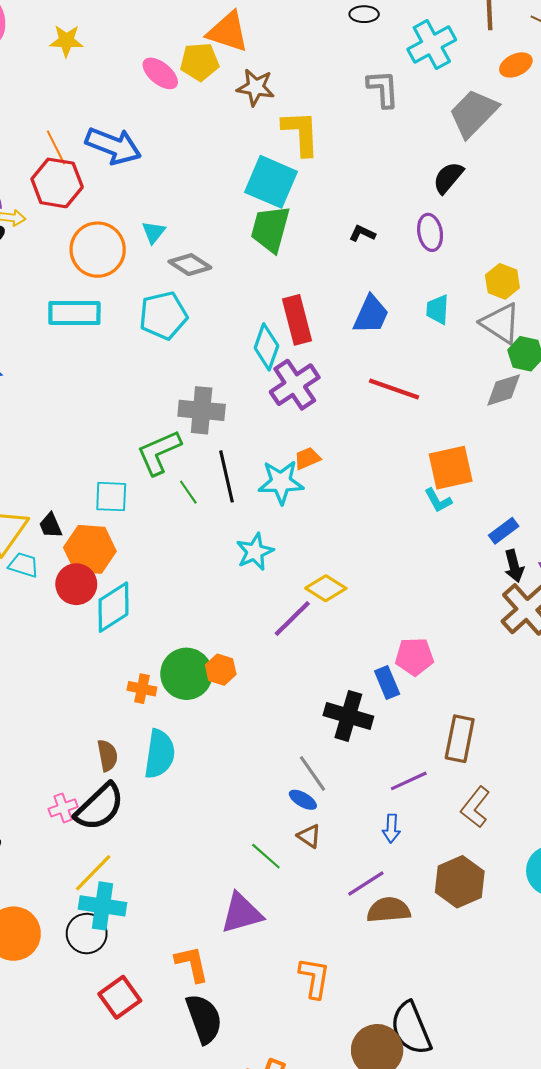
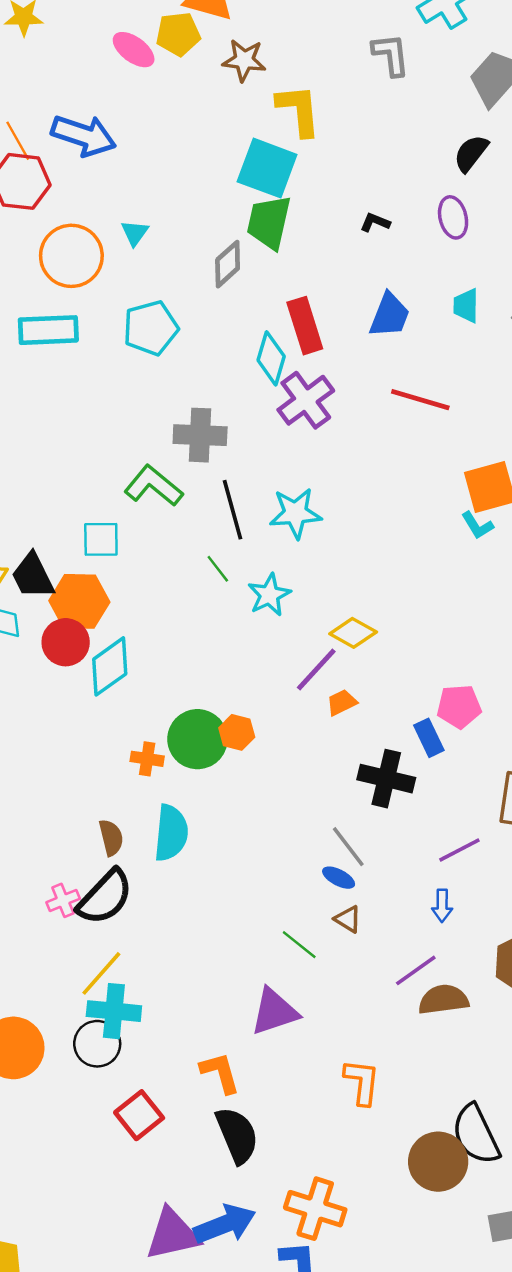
gray diamond: (190, 265) -> (228, 264), moved, turned -72
green L-shape: (159, 452) -> (153, 486), turned 66
orange trapezoid: (307, 458) -> (342, 702), moved
green line: (188, 492) -> (218, 569), moved
black trapezoid: (51, 525) -> (33, 576), size x1.6

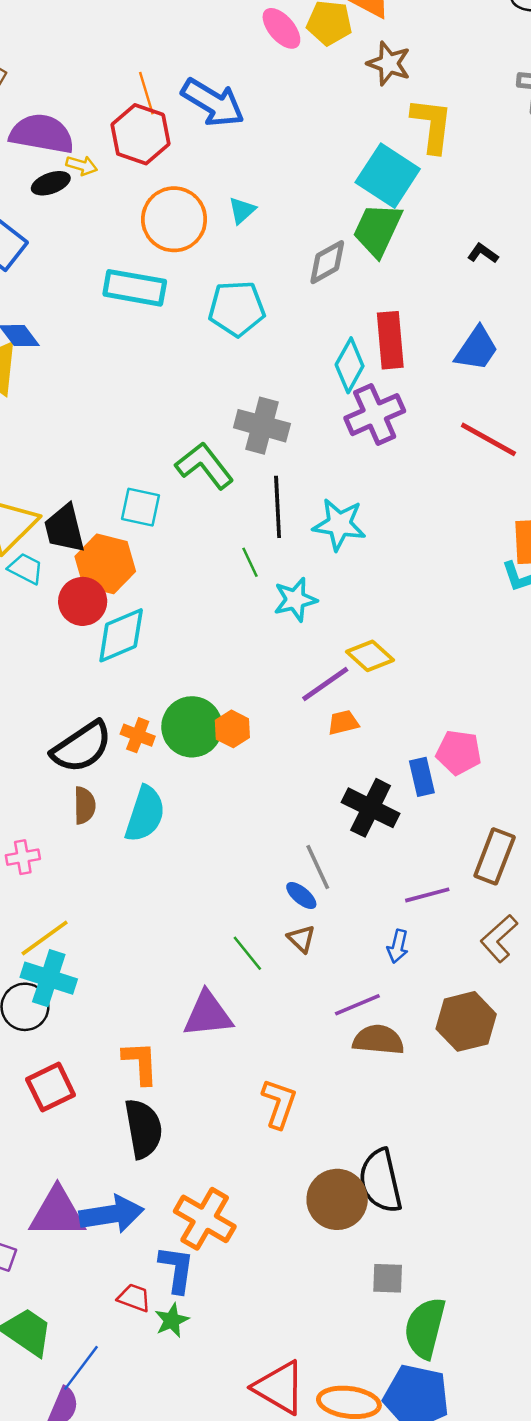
black semicircle: (105, 897) -> (82, 747), moved

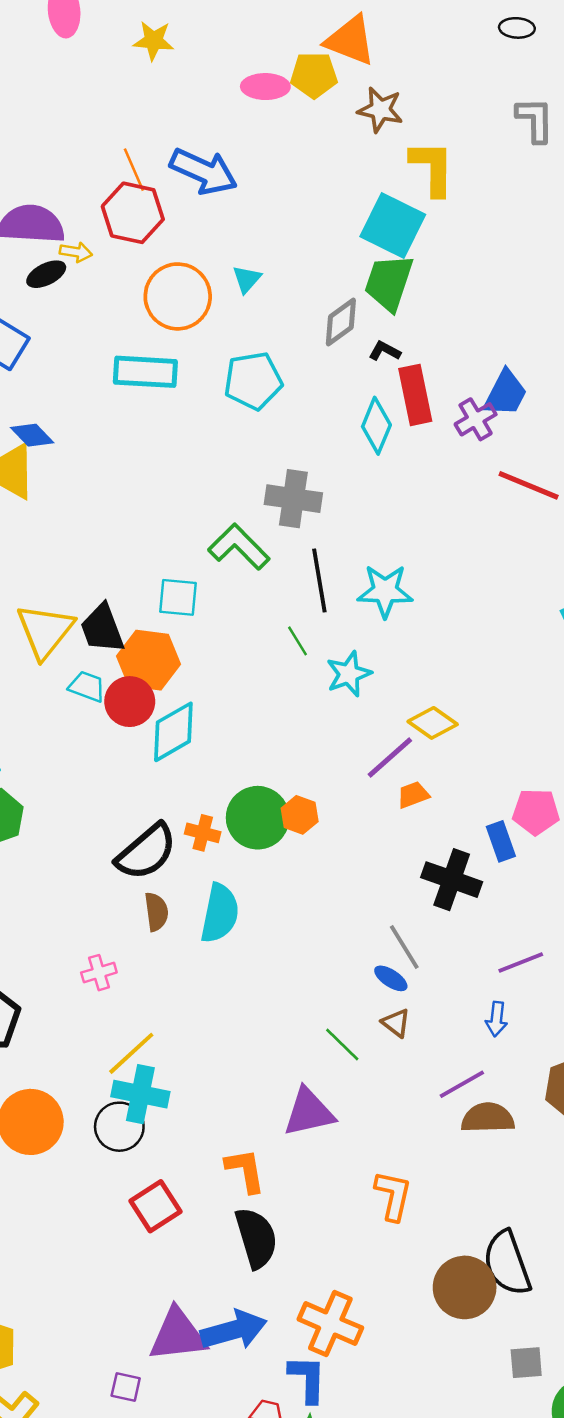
pink ellipse: (281, 28) -> (265, 87), turned -42
black L-shape: (483, 253) -> (385, 351), moved
purple cross: (375, 415) -> (476, 419), moved, size x0.7
cyan trapezoid: (26, 569) -> (87, 687), moved

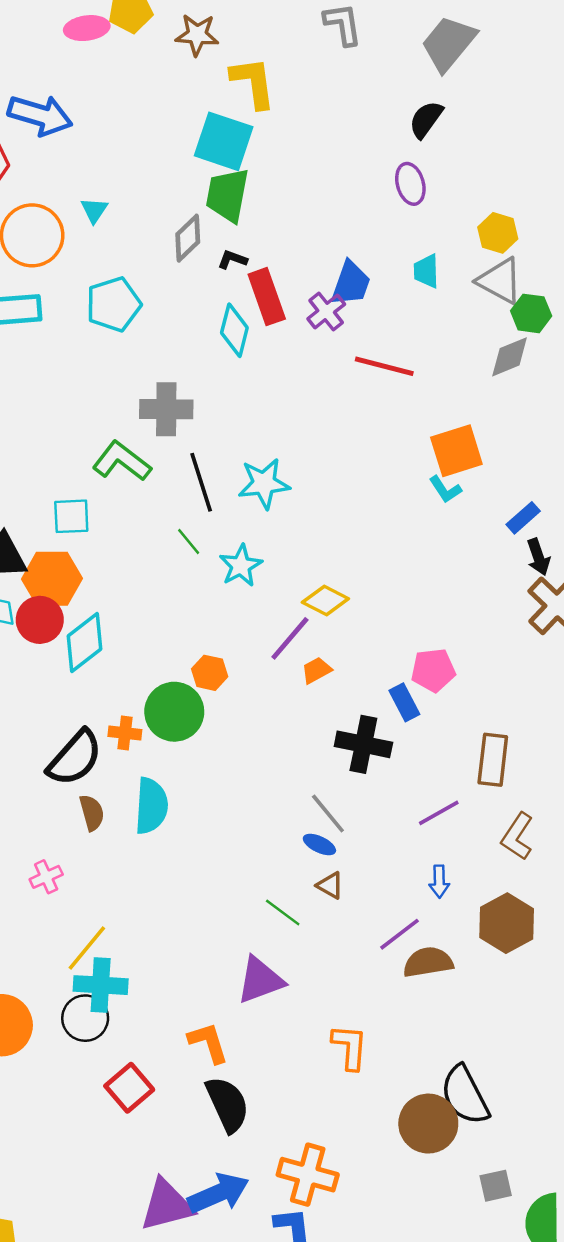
orange hexagon: (300, 815) -> (210, 673), moved
blue arrow: (497, 1019) -> (439, 881), moved

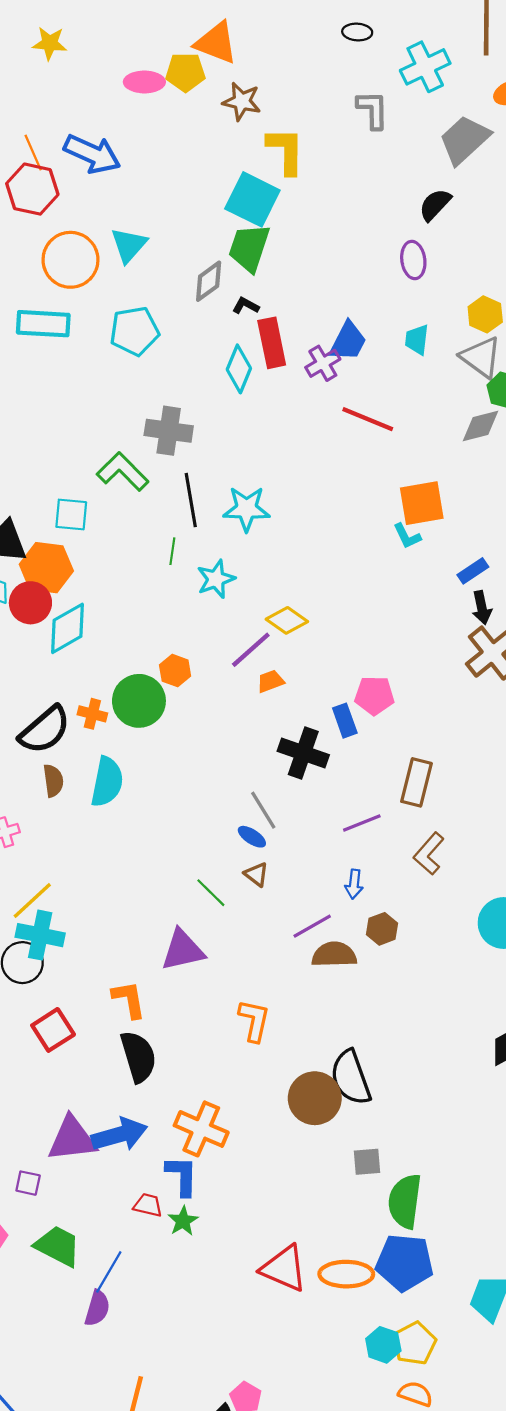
cyan triangle: (94, 210) -> (129, 245), size x1.5
green line: (189, 541) -> (172, 551), turned 40
brown hexagon: (507, 923) -> (382, 929), moved, size x0.6

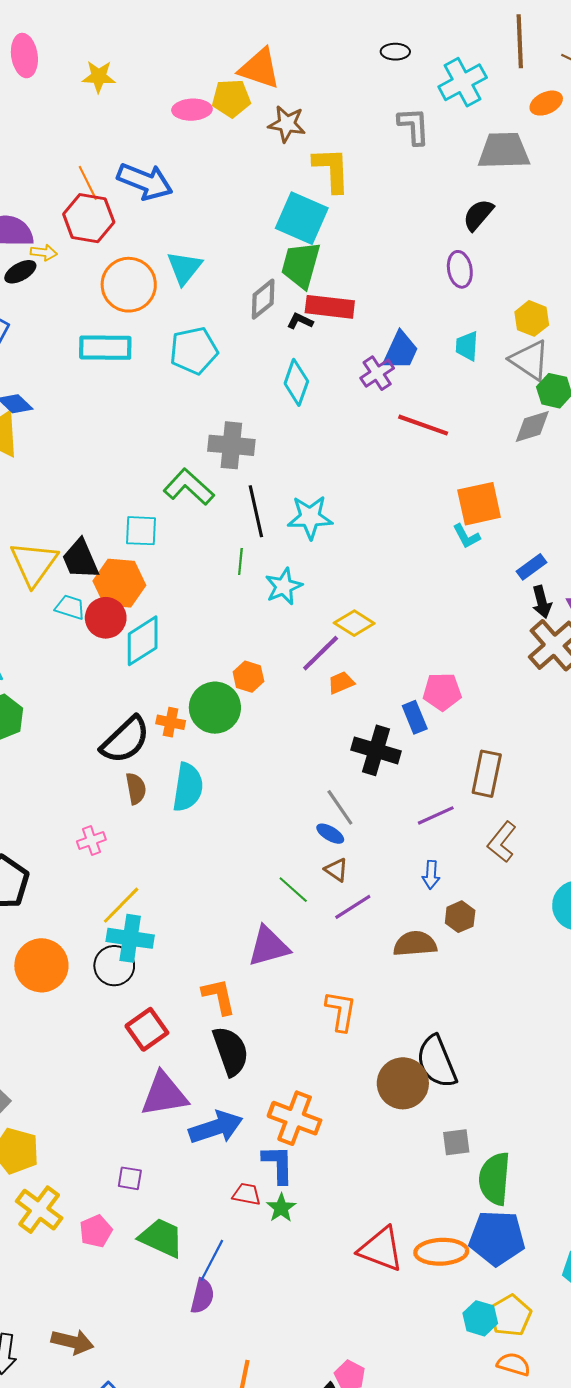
gray trapezoid: (464, 140) -> (504, 151), turned 44
red rectangle: (272, 343) -> (330, 307), moved, turned -69
purple line: (312, 926) -> (353, 907), moved
purple triangle: (72, 1139) -> (164, 1094), moved

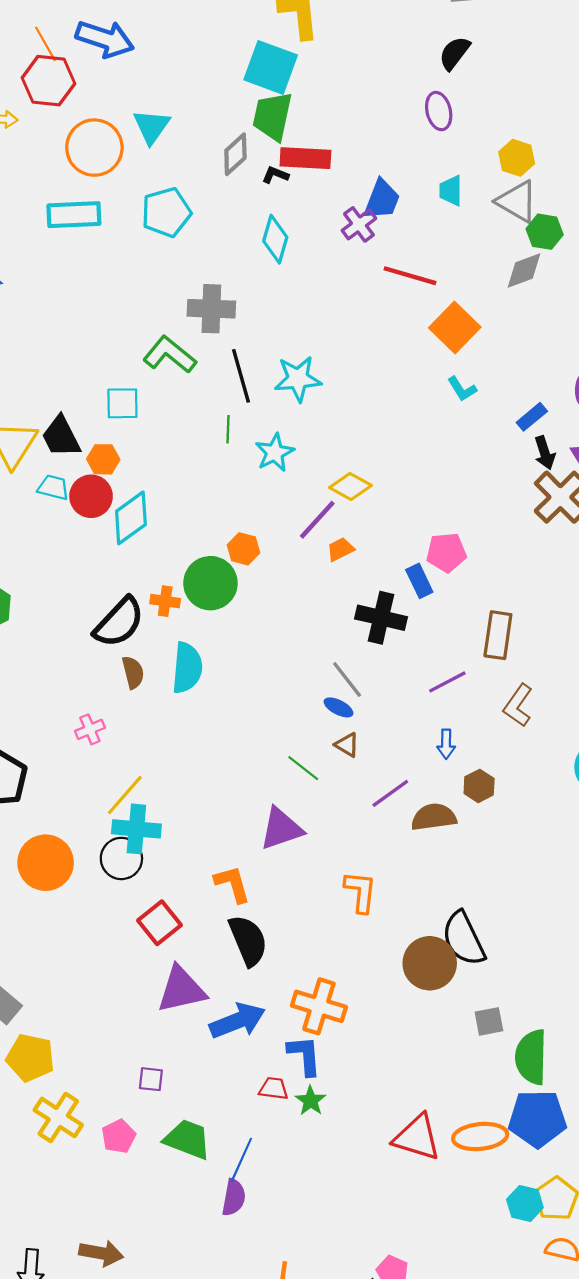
orange square: (479, 504) -> (455, 327), moved, turned -30
orange hexagon: (119, 583) -> (103, 459), size x0.6
purple line: (353, 907) -> (390, 793), moved

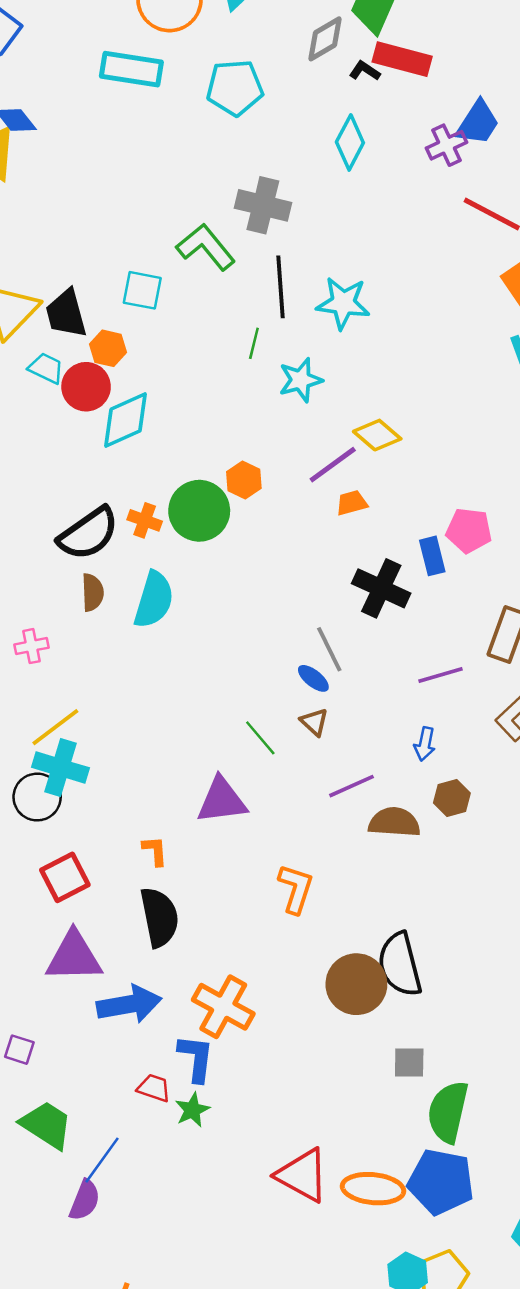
orange L-shape: (232, 884) -> (155, 851), size x0.7

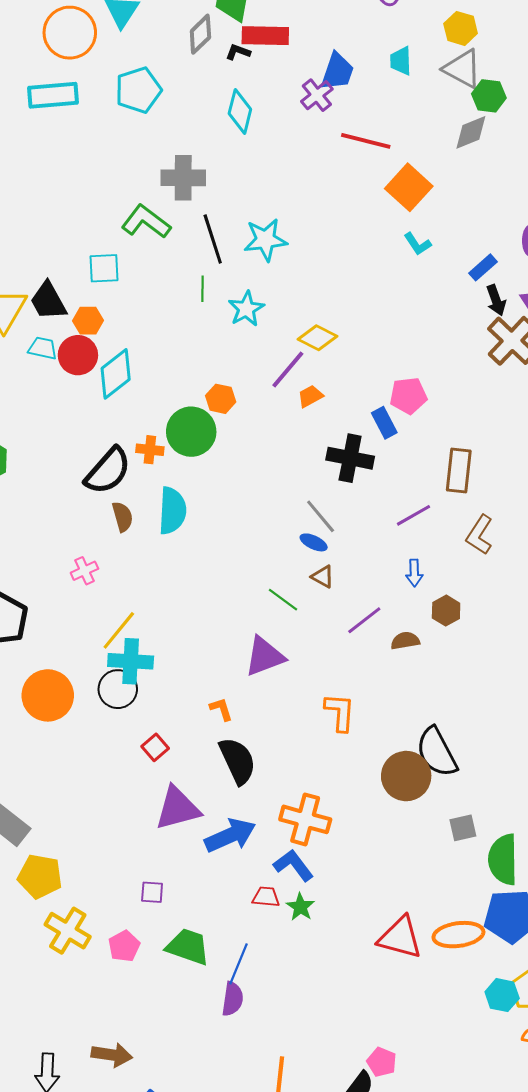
brown semicircle: (394, 822) -> (405, 641), size x0.7
red square: (65, 877) -> (155, 747), size x0.7
blue L-shape: (196, 1058) -> (293, 865), turned -30

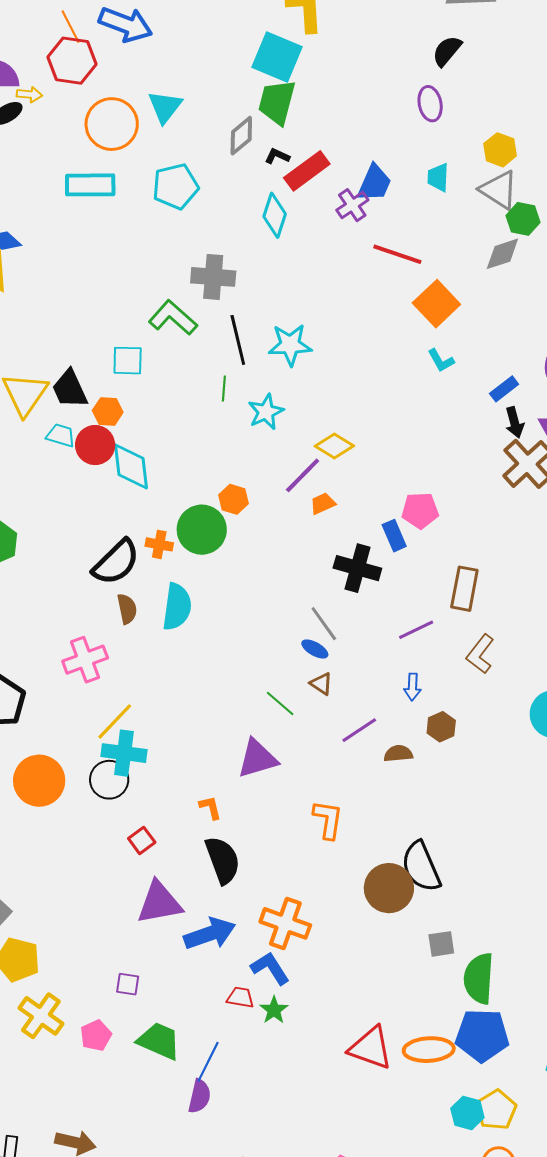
red rectangle: (265, 36) -> (307, 171), moved, turned -42
cyan diamond: (116, 374) -> (131, 467), turned -63
pink cross: (84, 571) -> (85, 660), size x1.6

